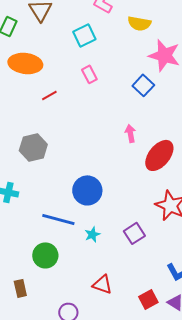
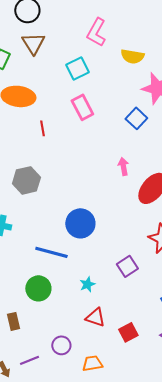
pink rectangle: (89, 74) -> (82, 107), size x1.4
red line: (49, 95) -> (42, 128), turned -70
cyan star: (92, 234) -> (87, 284), moved
red square: (148, 299) -> (128, 332), moved

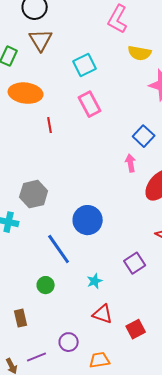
pink L-shape: (96, 32) -> (118, 19), moved
blue square: (136, 118) -> (144, 136), moved
gray hexagon: (26, 180) -> (34, 194), moved
blue line: (51, 252) -> (59, 249), turned 40
green circle: (38, 288) -> (46, 285), size x0.7

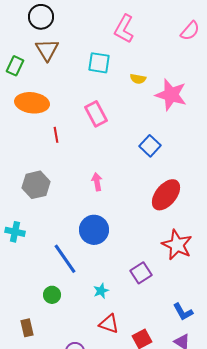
yellow semicircle: (140, 53) -> (138, 79), moved, size x0.7
cyan square: (85, 65) -> (99, 63), moved, turned 35
pink arrow: (131, 163) -> (97, 182), moved
gray hexagon: (34, 194) -> (36, 185), moved

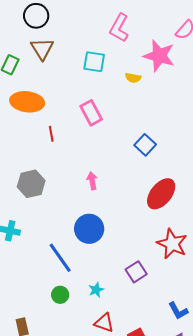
pink star: (171, 95) -> (159, 56), moved
green circle: (52, 295) -> (60, 295), moved

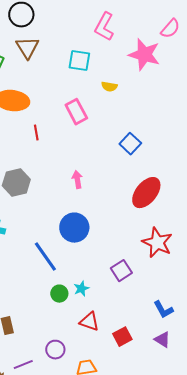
yellow semicircle: (133, 78) -> (109, 87), moved
green circle: (60, 295) -> (59, 294), moved

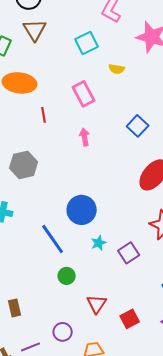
cyan square: (79, 61) -> (87, 43), turned -35
pink arrow: (77, 180) -> (85, 137), moved
cyan star: (81, 289) -> (99, 243), moved
red triangle: (89, 322) -> (97, 304), turned 45

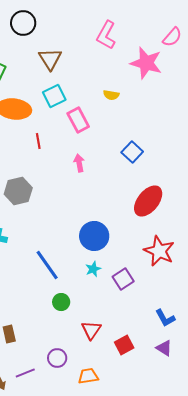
brown triangle: (35, 30) -> (50, 59), moved
cyan square: (87, 43) -> (54, 96), moved
blue circle: (82, 210) -> (94, 236), moved

